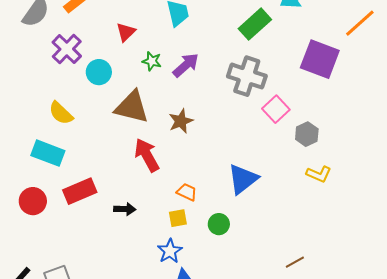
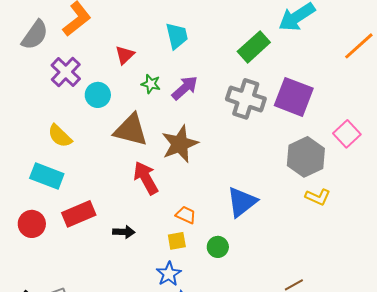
purple square: (320, 59) -> (294, 97), moved
pink square: (276, 109) -> (347, 134), moved
brown star: (181, 121) -> (180, 144), size x1.5
gray hexagon: (307, 134) -> (306, 157), size x1.6

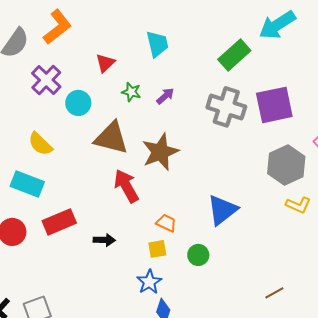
purple arrow: (185, 88) -> (165, 96), size x0.7
purple square: (294, 97) -> (274, 105), turned -33

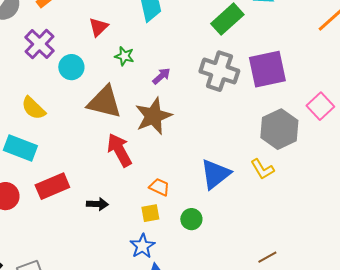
purple arrow: (165, 96) -> (161, 76), moved
yellow L-shape: (298, 205) -> (262, 169), moved, turned 35

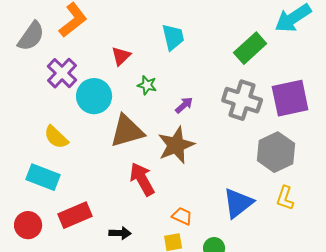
cyan circle: (71, 67) -> (94, 96), size x1.4
brown triangle: (104, 102) -> (127, 131), turned -30
gray hexagon: (279, 129) -> (276, 152), moved
yellow L-shape: (262, 169) -> (285, 198), turned 50

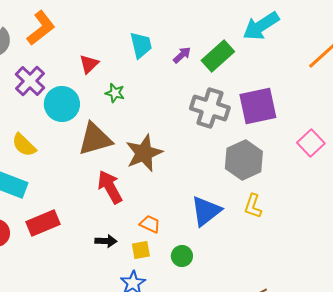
purple arrow: (184, 105) -> (182, 55), moved
black arrow: (120, 233) -> (106, 241), moved

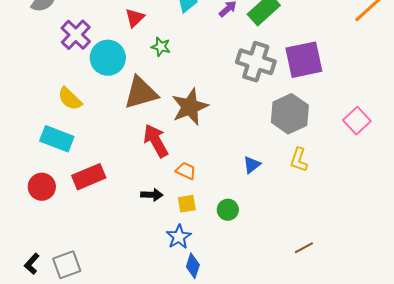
pink square: (311, 143) -> (357, 121), moved
blue triangle: (206, 211) -> (252, 165), size x0.6
orange trapezoid: (150, 224) -> (186, 171), moved

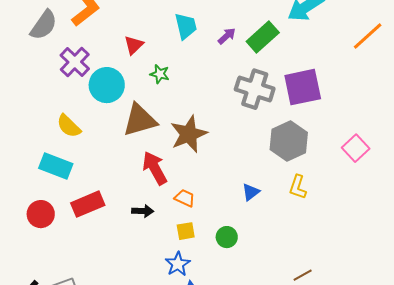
black arrow: (152, 195) -> (143, 211), moved

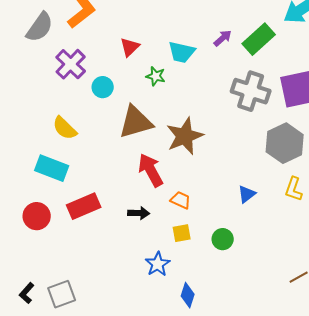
cyan trapezoid: (186, 26) -> (182, 52), moved, turned 116
cyan circle: (107, 85) -> (103, 87), size x0.6
blue star: (178, 264) -> (158, 264), moved

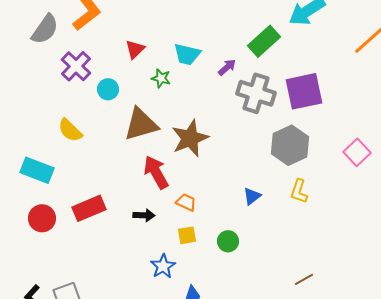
purple arrow: (223, 38) -> (227, 67), moved
cyan rectangle: (52, 168) -> (37, 170), moved

